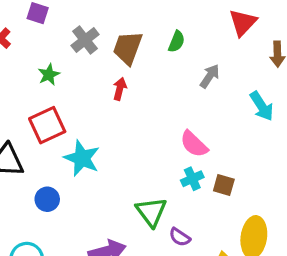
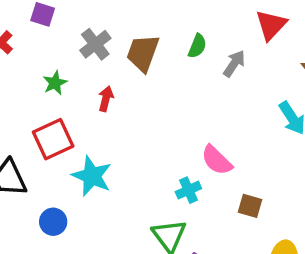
gray arrow: (210, 76) -> (234, 64), moved
red arrow: (120, 89) -> (106, 99), moved
cyan cross: (192, 179) -> (188, 190), moved

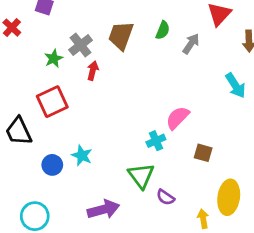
gray cross: (95, 44) -> (81, 45), moved
pink semicircle: (217, 160) -> (178, 118), turned 90
cyan star: (92, 176) -> (82, 156), moved, size x0.7

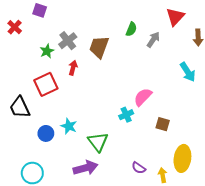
brown trapezoid: (121, 36) -> (99, 47), moved
red arrow: (93, 71) -> (73, 68), moved
green triangle: (141, 176) -> (98, 142), moved
purple semicircle: (165, 197) -> (139, 168), moved

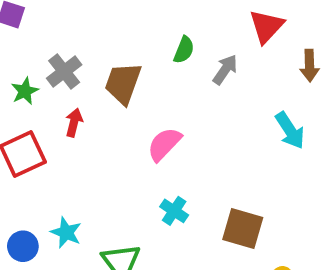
pink semicircle: (143, 97) -> (164, 144), moved
cyan cross: (126, 115) -> (174, 211), turned -32
brown square: (163, 124) -> (243, 229), size x1.5

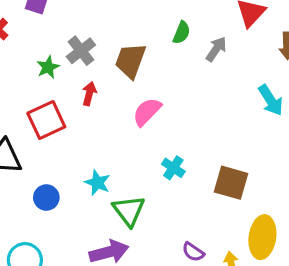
pink semicircle: (164, 144) -> (147, 112), moved
cyan star: (66, 232) -> (97, 183), moved

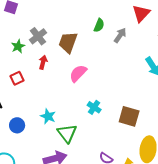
red square: (46, 120) -> (17, 78), size x0.6

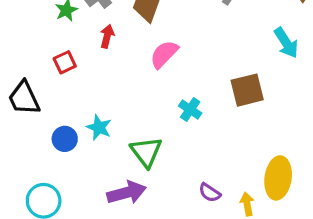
cyan star: (48, 116) -> (99, 127), moved
brown square: (129, 116) -> (247, 90), moved, turned -30

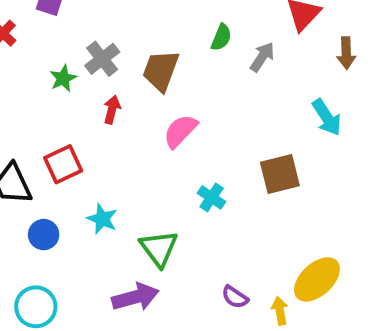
red square: (65, 62) -> (63, 164), moved, size x1.4
blue circle: (65, 139) -> (44, 235), moved
yellow ellipse: (278, 178) -> (317, 279), turned 39

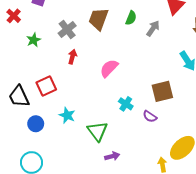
brown trapezoid: (161, 71) -> (99, 19), moved
green star: (63, 78) -> (34, 40), moved
purple arrow: (135, 297) -> (112, 156), moved, size x0.6
purple semicircle: (235, 297) -> (150, 116), moved

